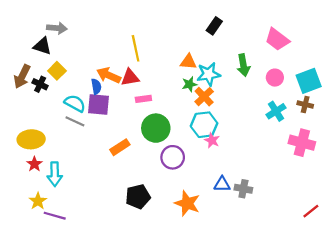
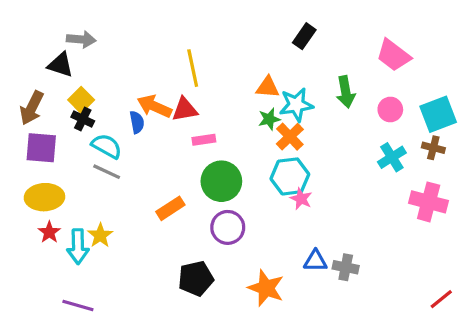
black cross: (40, 84) -> (83, 119), moved
purple square: (98, 104) -> (41, 148), moved
purple circle: (173, 157) -> (228, 227), moved
yellow star: (38, 201) -> (100, 235), moved

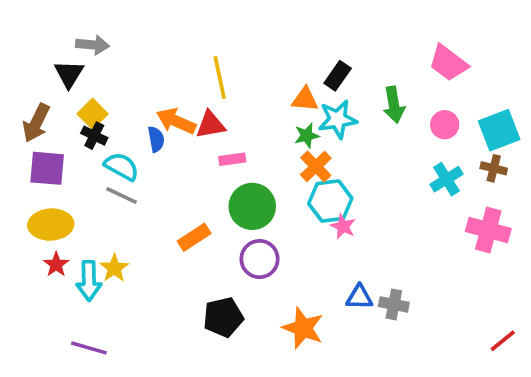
black rectangle: (304, 36) -> (338, 76), moved
black triangle: (60, 65) -> (69, 74), turned 44
orange cross: (290, 137) -> (316, 166), moved

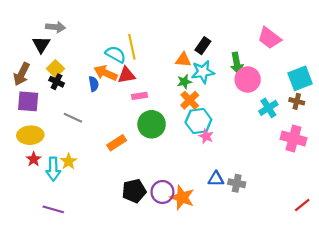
pink circle: (445, 125) -> (248, 79), moved, size x1.5
cyan semicircle: (122, 166) -> (115, 54), moved
purple circle: (260, 259) -> (162, 192), moved

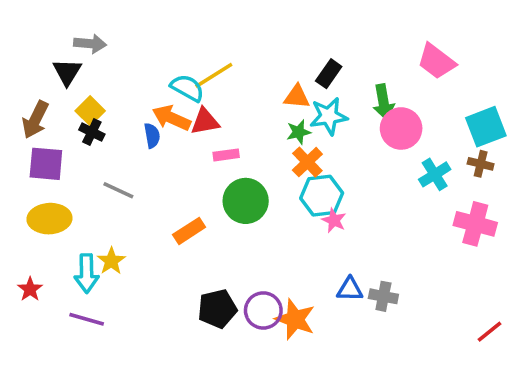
yellow line: (132, 47) -> (214, 75), turned 70
red star: (34, 159) -> (30, 289), moved
purple line: (53, 209) -> (87, 319), moved

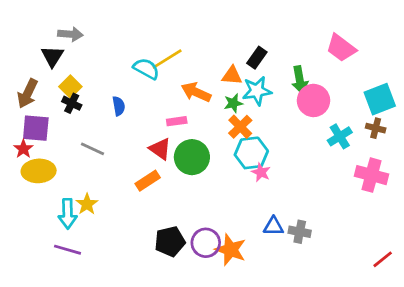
orange arrow: (171, 118) -> (196, 92), moved
red triangle: (205, 121) -> (160, 149), moved, turned 45
red star: (30, 289) -> (23, 149), moved

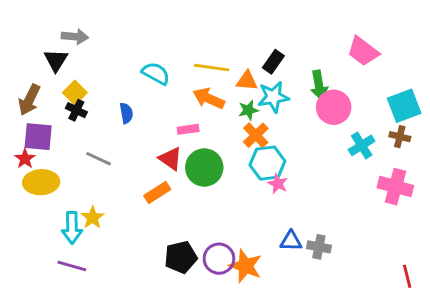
yellow line: (167, 59) -> (212, 68), moved, turned 40
red line: (383, 259) -> (407, 276), turned -65

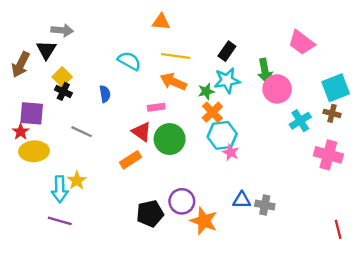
orange triangle: (247, 81) -> (161, 22), moved
brown arrow: (29, 100) -> (21, 65), moved
purple circle: (219, 259) -> (182, 201), moved

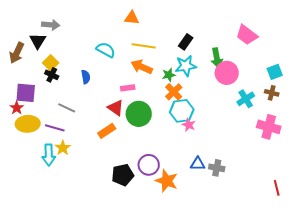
cyan square: (336, 88) -> (275, 72), size x0.7
purple line: (60, 221) -> (55, 128), moved

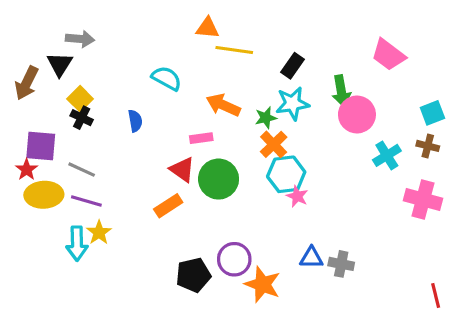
yellow line: (144, 46) -> (234, 50), moved
gray line: (67, 108) -> (82, 170), moved

